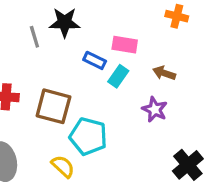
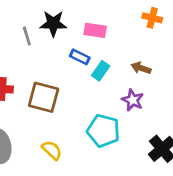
pink rectangle: (125, 45) -> (95, 30), moved
cyan pentagon: (88, 136) -> (103, 131), moved

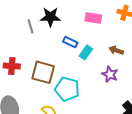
pink rectangle: (95, 30) -> (93, 18), moved
cyan pentagon: (103, 131) -> (67, 89), moved

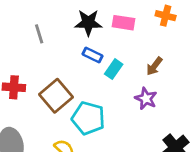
black star: (50, 17) -> (88, 23), moved
brown arrow: (116, 50) -> (154, 66), turned -72
brown square: (43, 72) -> (56, 96), turned 35

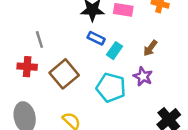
gray line: (39, 34) -> (39, 39), moved
cyan pentagon: (88, 118) -> (111, 88), moved

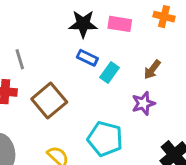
purple star: (143, 76) -> (143, 103), turned 30
cyan pentagon: (111, 88) -> (105, 139), moved

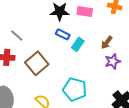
gray line: (20, 59) -> (17, 35), turned -32
purple star: (143, 103) -> (113, 61), moved

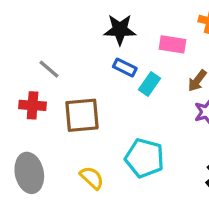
pink rectangle: (85, 11) -> (173, 44), moved
brown square: (37, 63) -> (82, 115), turned 35

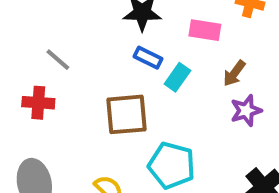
brown square: (82, 115) -> (126, 114), moved

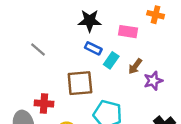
brown arrow: (234, 73) -> (135, 66), moved
red cross: (38, 103) -> (44, 104), moved

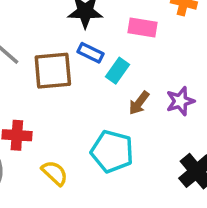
brown arrow: (135, 66) -> (139, 103), moved
brown square: (80, 83) -> (53, 71), moved

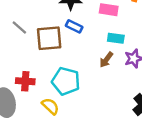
cyan rectangle: (117, 71) -> (116, 38), moved, turned 63
cyan pentagon: (112, 151) -> (66, 81), moved

